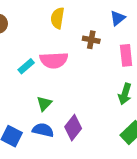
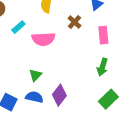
brown cross: (91, 40) -> (74, 22), turned 32
cyan rectangle: (26, 66) -> (18, 27), moved

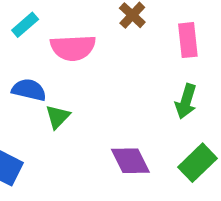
purple diamond: (59, 95) -> (130, 161), moved, turned -65
blue semicircle: (34, 97) -> (29, 90), moved

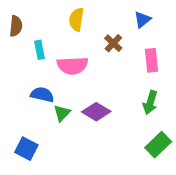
cyan rectangle: (25, 25) -> (40, 50), turned -60
purple diamond: (130, 161) -> (96, 112), moved, turned -32

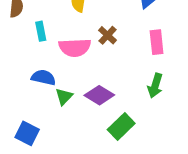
brown cross: (113, 43) -> (108, 35), moved
green rectangle: (158, 145) -> (121, 127), moved

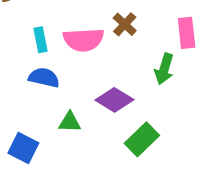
cyan rectangle: (41, 31) -> (41, 40), moved
green arrow: (155, 86) -> (164, 69), moved
green triangle: (64, 97) -> (70, 122), moved, turned 48

